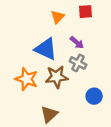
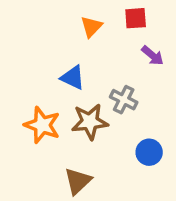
purple arrow: (77, 43) -> (152, 55), moved
blue triangle: (46, 49) -> (73, 78), size x0.7

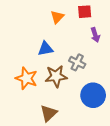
purple arrow: (152, 55) -> (95, 35), turned 32
blue triangle: (73, 78) -> (45, 49), turned -35
blue circle: (149, 152) -> (93, 95), size x1.5

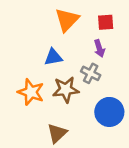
red square: (85, 12) -> (106, 22), moved
orange triangle: (57, 17) -> (67, 20), size x1.5
purple arrow: (95, 35) -> (99, 48), moved

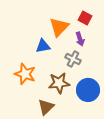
orange triangle: (67, 20) -> (59, 27), moved
red square: (106, 22) -> (85, 18), turned 32
brown star: (66, 90) -> (59, 83), moved

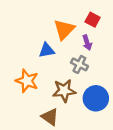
brown triangle: (46, 107) -> (50, 117), turned -42

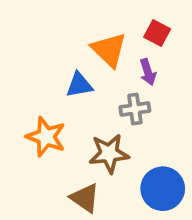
orange triangle: (64, 29) -> (109, 50), turned -30
gray cross: (79, 64) -> (135, 109), turned -35
blue circle: (96, 98) -> (163, 189), moved

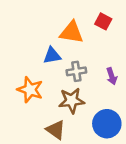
orange triangle: (109, 50) -> (72, 32), turned -35
purple arrow: (148, 72) -> (112, 76), moved
gray cross: (135, 109) -> (76, 71), moved

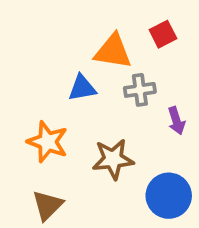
red square: (103, 21) -> (163, 34), turned 35
gray cross: (76, 71) -> (140, 90), moved
brown triangle: (56, 130) -> (48, 205), moved, turned 40

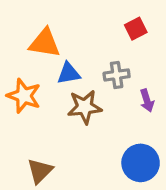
orange triangle: (113, 51) -> (45, 43), moved
orange star: (48, 142) -> (24, 96), moved
brown star: (113, 159) -> (85, 107), moved

